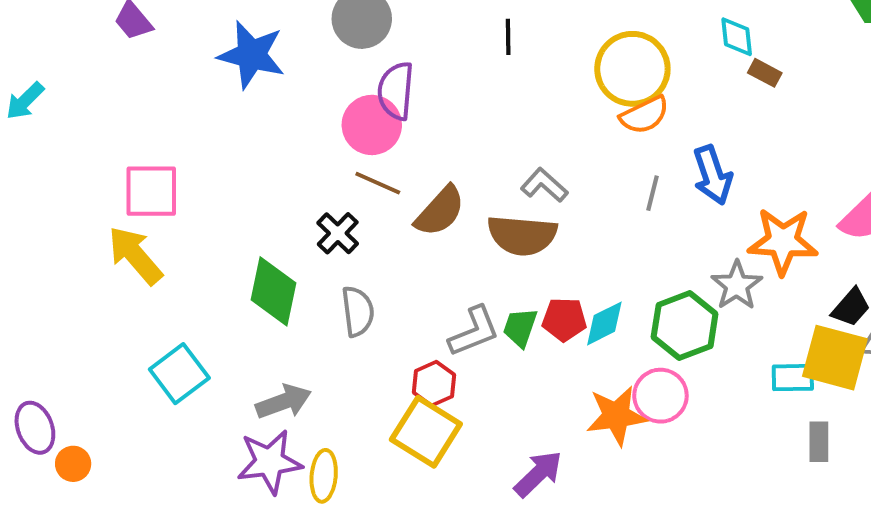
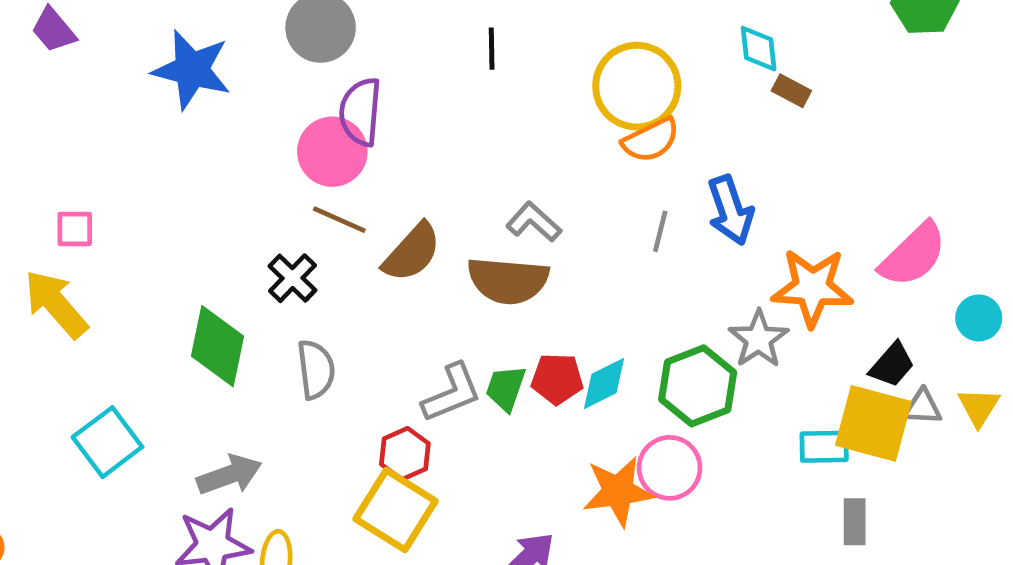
pink square: (151, 191) -> (75, 229), size x0.6

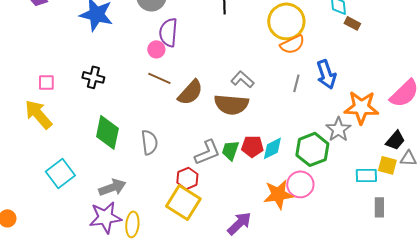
pink circle: (332, 152) -> (156, 49), size x0.6
black cross: (292, 278) -> (93, 77), moved, turned -30
yellow square: (873, 423) -> (387, 165), size x0.6

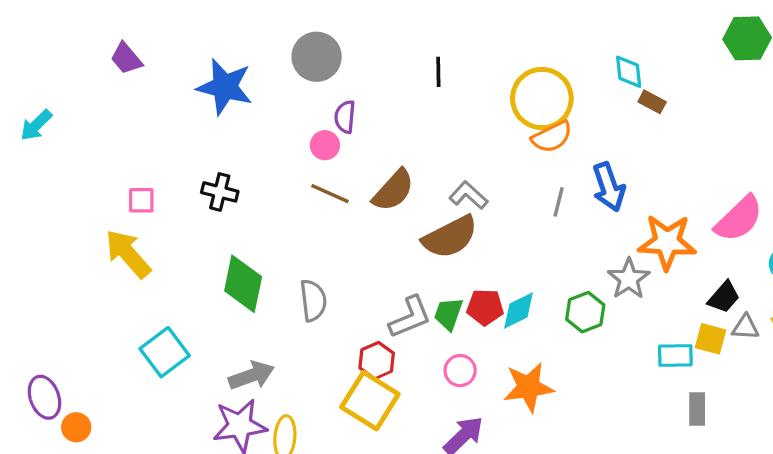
purple semicircle: (168, 32) -> (345, 117), size x0.7
brown semicircle: (190, 92) -> (393, 190), moved
brown semicircle: (231, 104) -> (450, 237), turned -32
green hexagon: (312, 149) -> (585, 312), size x0.7
pink circle: (300, 184) -> (460, 371), moved, size x0.7

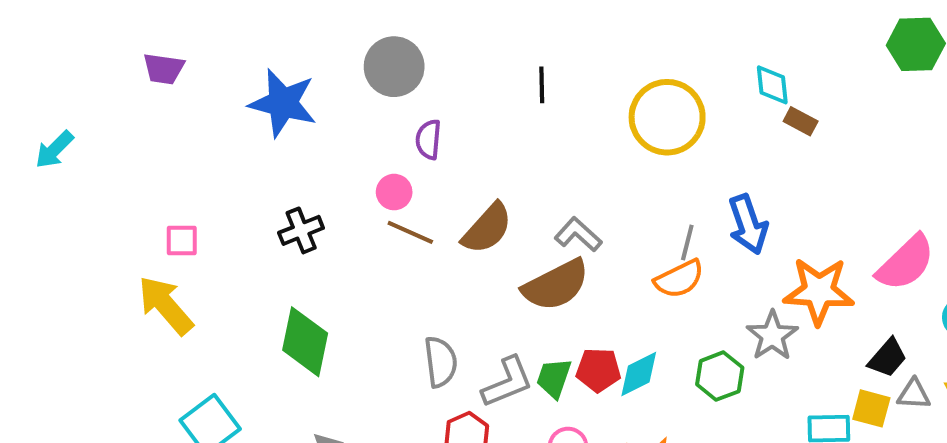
purple trapezoid: (126, 58) -> (164, 69), turned -42
orange semicircle: (552, 137) -> (679, 279), moved
pink circle: (325, 145) -> (394, 192), moved
black cross: (220, 192) -> (301, 230), moved, turned -36
gray semicircle: (313, 300) -> (441, 362), moved

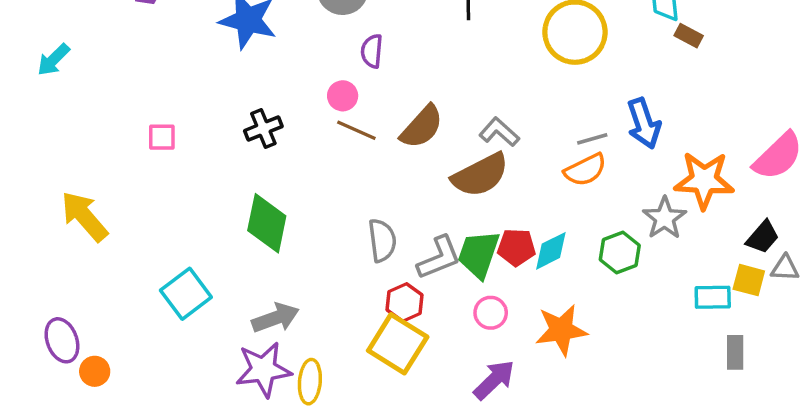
gray line: (687, 243) -> (592, 139), turned 60
yellow arrow: (166, 305) -> (84, 216), moved
green trapezoid: (554, 378) -> (479, 254), size x1.4

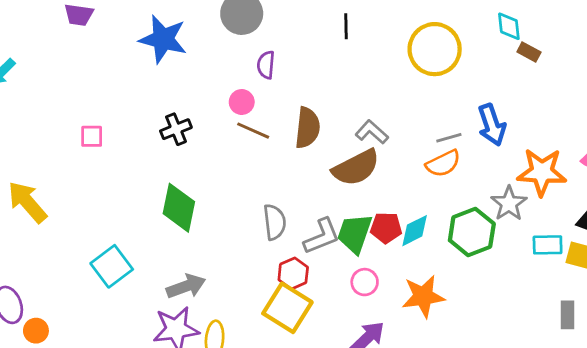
brown semicircle: (422, 127) -> (307, 128), turned -36
green hexagon: (620, 253) -> (472, 232), size x1.4
cyan rectangle: (713, 297) -> (548, 245), moved

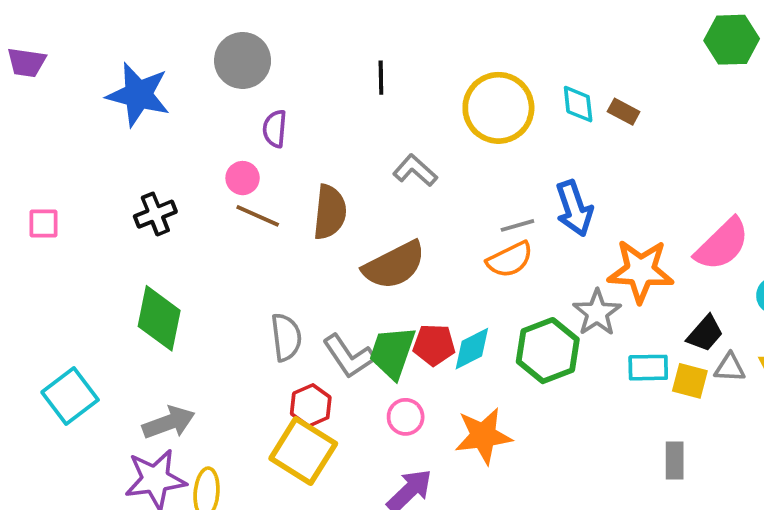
cyan diamond: (509, 26) -> (578, 104), moved
gray L-shape: (372, 132) -> (415, 170), moved
gray L-shape: (322, 236) -> (349, 356), turned 78

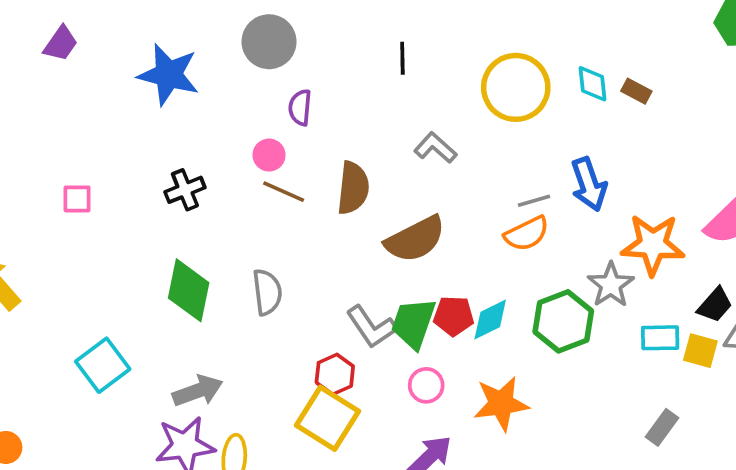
purple trapezoid: (26, 62) -> (61, 44), turned -63
gray semicircle: (286, 337) -> (267, 292), moved
gray rectangle: (675, 460) -> (662, 427), moved, turned 36

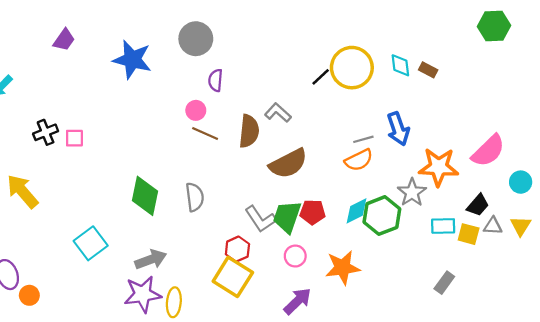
black line: (402, 58) -> (321, 77), moved, turned 48
gray L-shape: (435, 148) -> (278, 113), moved
black cross: (185, 190) -> (46, 132), moved
cyan diamond: (490, 320) -> (356, 211), moved

